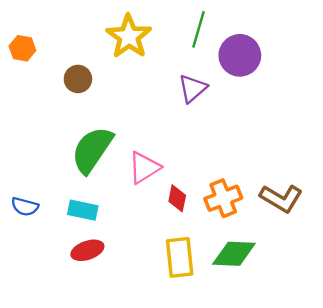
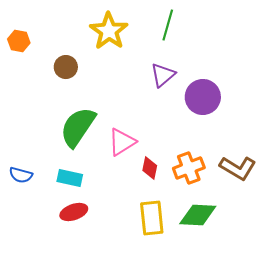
purple circle: (240, 55) -> (203, 97), moved

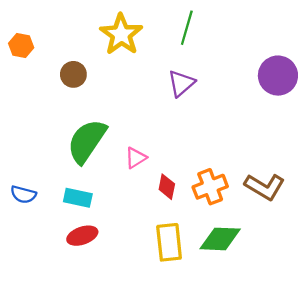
purple circle: (203, 97) -> (278, 76), moved
pink triangle: (122, 142) -> (136, 158), size x0.7

